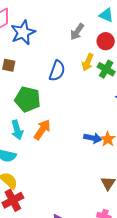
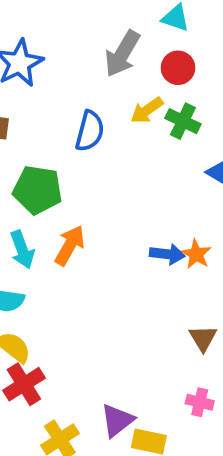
gray arrow: (77, 32) -> (122, 54), size x1.4
yellow arrow: (88, 62) -> (147, 110), turned 36

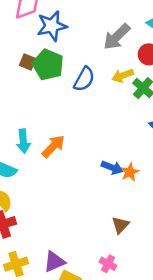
green pentagon: (38, 190) -> (48, 65), moved

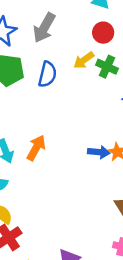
gray arrow: (117, 37) -> (44, 28), moved

